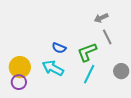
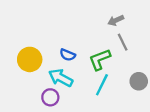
yellow circle: (20, 67) -> (30, 59), moved
purple circle: (19, 82) -> (50, 97), moved

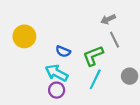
yellow circle: (30, 59) -> (24, 36), moved
purple circle: (50, 97) -> (57, 90), moved

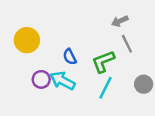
blue semicircle: (63, 51) -> (70, 57), turned 40
purple circle: (57, 90) -> (41, 79), moved

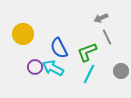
blue semicircle: (70, 57) -> (59, 48), size x1.5

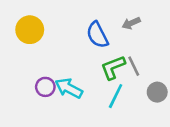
yellow circle: (23, 34) -> (30, 30), moved
gray line: (107, 37) -> (134, 66), moved
blue semicircle: (59, 48) -> (97, 35), moved

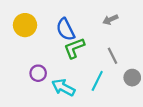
blue semicircle: (97, 35) -> (65, 29), moved
green L-shape: (113, 67) -> (74, 48), moved
cyan arrow: (69, 88) -> (63, 87), moved

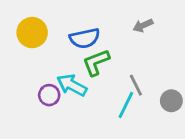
blue semicircle: (65, 29) -> (85, 38), turned -75
gray line: (113, 56) -> (136, 85), moved
cyan arrow: (63, 87) -> (72, 85), moved

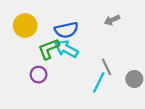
green L-shape: (96, 62) -> (49, 49), moved
cyan arrow: (72, 85) -> (66, 49), moved

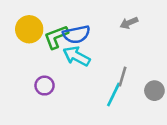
green L-shape: (49, 49) -> (56, 37), moved
gray line: (106, 67) -> (122, 77), turned 42

